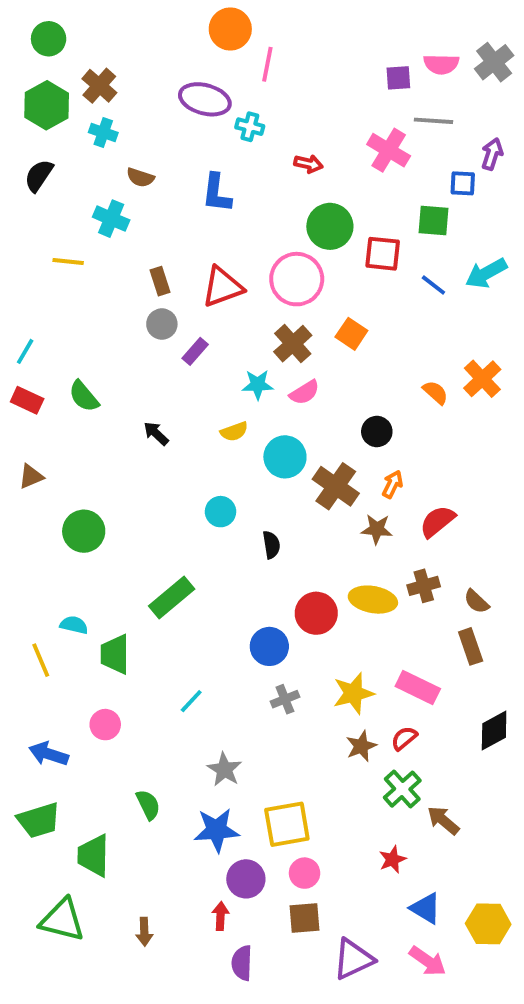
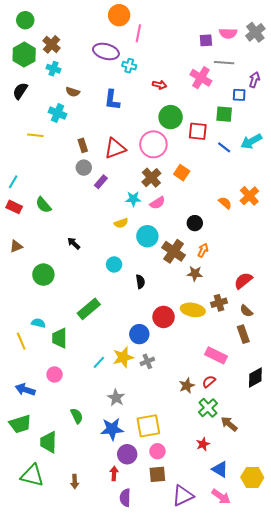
black arrow: (156, 433) -> (74, 243), moved
red semicircle: (437, 521) -> (243, 281), moved
yellow star: (353, 693) -> (123, 357), moved

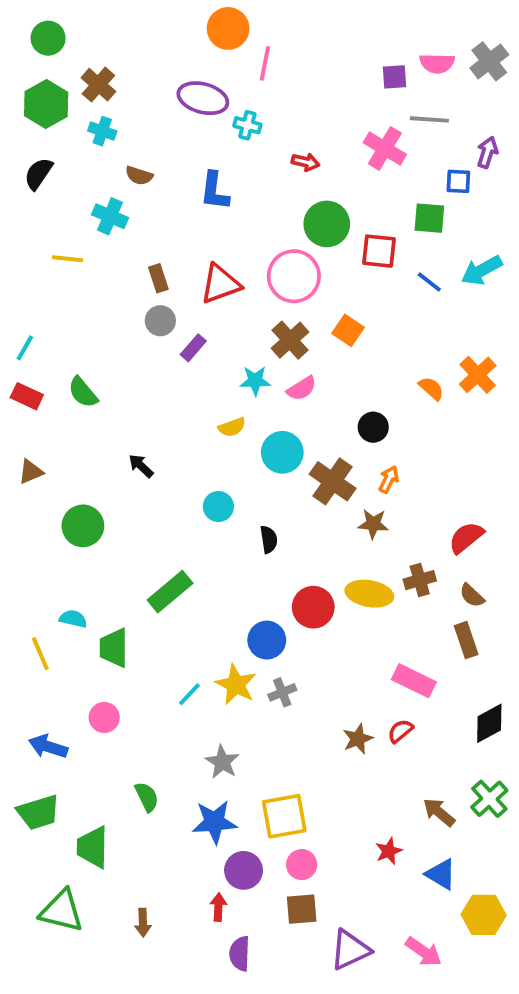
yellow star: (123, 357) -> (236, 685), turned -30
green cross: (208, 408) -> (489, 799), moved
blue triangle: (220, 469) -> (441, 874), moved

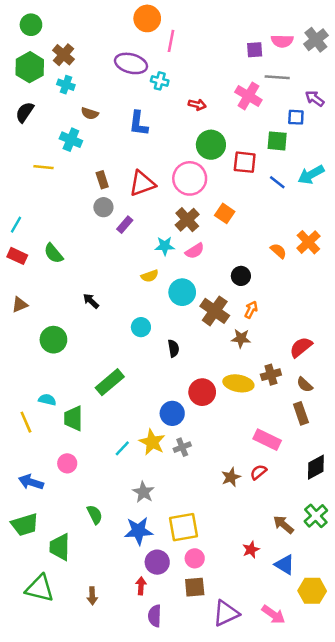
purple arrow: (487, 152) -> (315, 98), turned -72

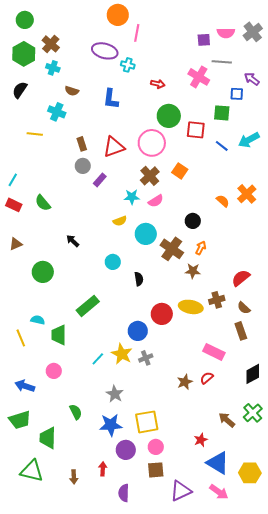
blue triangle: (285, 565) -> (218, 463), moved, size x1.4
red arrow: (141, 586) -> (103, 469), moved

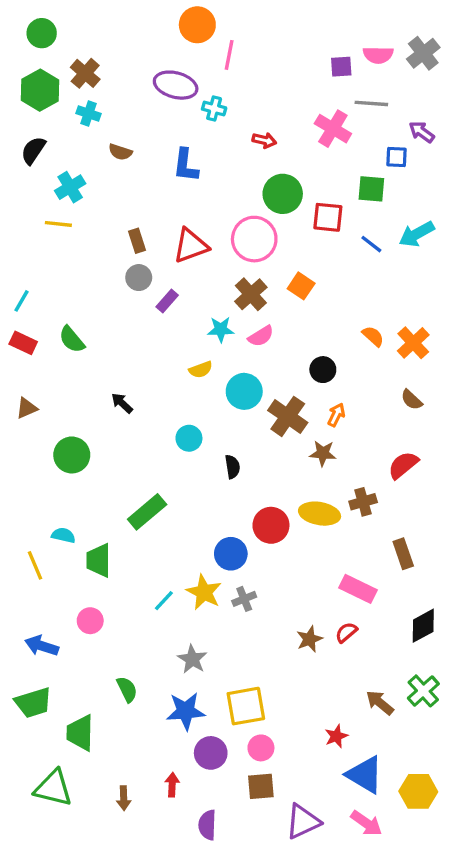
cyan cross: (57, 112) -> (70, 187), moved, turned 36
orange cross: (247, 194) -> (413, 343), moved
brown semicircle: (244, 308) -> (412, 400), moved

